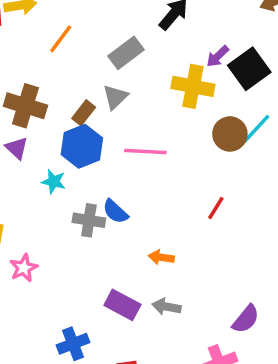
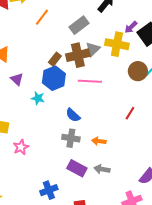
gray triangle: (115, 97) -> (93, 49), moved
brown cross: (25, 106) -> (78, 55), moved, turned -30
gray cross: (89, 220) -> (71, 138), moved

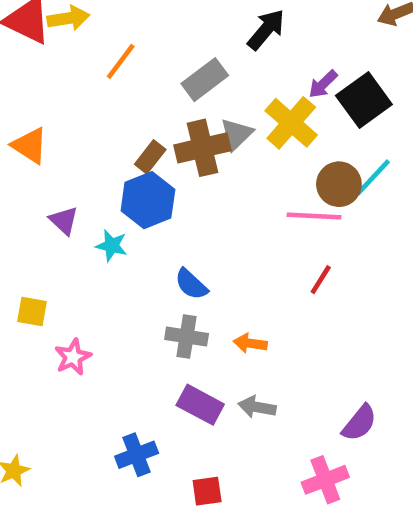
yellow cross: (117, 44) -> (291, 123), turned 30
purple triangle: (17, 79) -> (64, 221), moved
pink line: (90, 81) -> (314, 216), moved

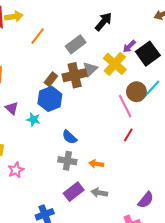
pink line: (314, 216) -> (125, 106), turned 60
purple rectangle: (200, 405) -> (74, 192), turned -66

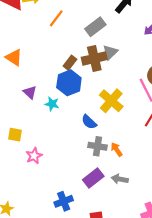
yellow cross: (115, 64) -> (111, 101), moved
gray cross: (67, 161) -> (97, 146), moved
orange arrow: (96, 164) -> (117, 149), turned 48

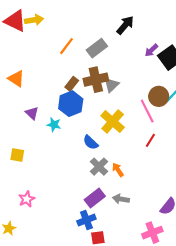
orange line: (56, 18) -> (66, 46), moved
gray triangle: (110, 52) -> (112, 85), moved
gray cross: (97, 146) -> (99, 167), turned 36
pink star: (34, 156) -> (27, 199), moved
blue cross: (64, 201) -> (86, 220), moved

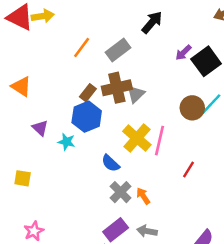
pink line: (147, 111) -> (160, 141), moved, turned 40
red line: (150, 140) -> (188, 169), moved

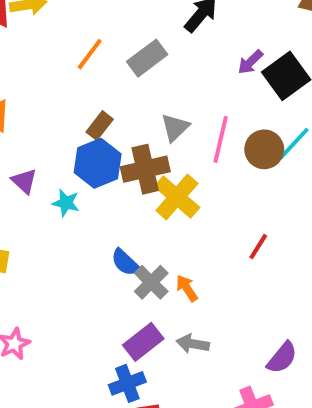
brown cross: (117, 88) -> (145, 169), moved
pink line: (160, 141) -> (221, 139), moved
blue semicircle: (111, 163) -> (125, 262), moved

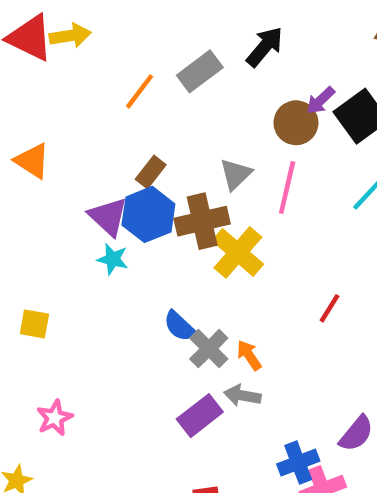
gray rectangle: (147, 58) -> (200, 71), moved
brown circle: (264, 149) -> (296, 123), moved
purple triangle: (24, 181) -> (108, 217), moved, size x1.4
gray arrow: (193, 344) -> (242, 395), moved
blue cross: (127, 383) -> (298, 463), moved

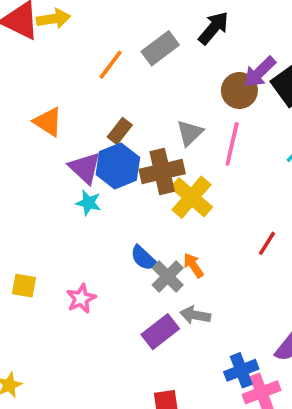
purple arrow: (321, 100) -> (260, 72), size x1.4
orange triangle: (32, 161) -> (48, 122), moved
yellow square: (34, 324) -> (24, 286), moved
orange arrow: (249, 355) -> (193, 265), moved
pink star: (55, 418) -> (81, 299), moved

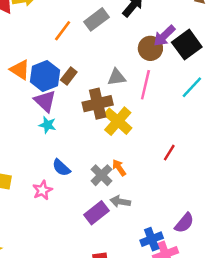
gray triangle: (190, 133) -> (117, 77), turned 36
blue hexagon: (118, 166) -> (45, 76), moved
blue semicircle: (144, 258) -> (61, 168), moved

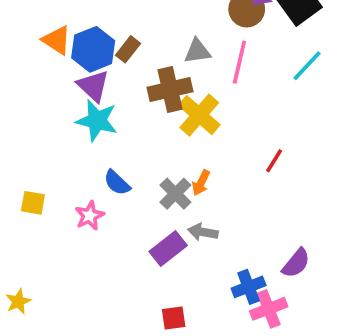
cyan star: (47, 125) -> (97, 121), size x1.6
orange arrow: (119, 168) -> (201, 183), turned -120

